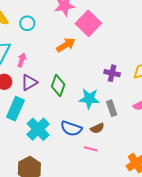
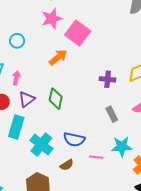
cyan star: (89, 99) -> (122, 147), moved
brown semicircle: (97, 128) -> (67, 165), moved

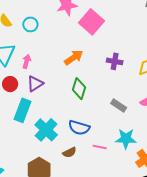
orange arrow: (58, 57) -> (74, 57), moved
purple cross: (108, 79) -> (115, 61), moved
green diamond: (56, 99) -> (79, 89), moved
gray rectangle: (112, 114) -> (119, 106), turned -35

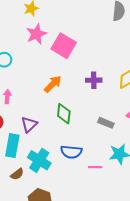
purple triangle: (35, 84) -> (29, 124), moved
brown semicircle: (70, 152) -> (17, 174), moved

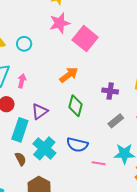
purple cross: (94, 80) -> (110, 91), moved
gray rectangle: (106, 123) -> (116, 121), turned -70
brown semicircle: (17, 174) -> (21, 159), turned -88

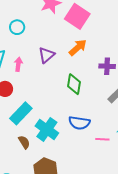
orange arrow: (69, 75) -> (78, 47), moved
purple triangle: (40, 112) -> (46, 55), moved
cyan rectangle: (20, 130) -> (21, 113), turned 30

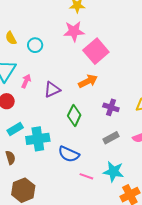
purple triangle: (46, 55) -> (52, 90), moved
cyan rectangle: (21, 113) -> (15, 129), size x0.7
cyan cross: (47, 129) -> (38, 139), moved, turned 30

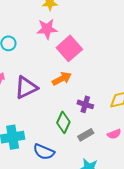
purple triangle: (52, 90) -> (26, 87), size x1.4
green diamond: (74, 115) -> (63, 122), moved

